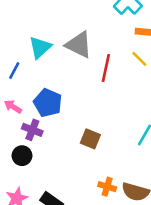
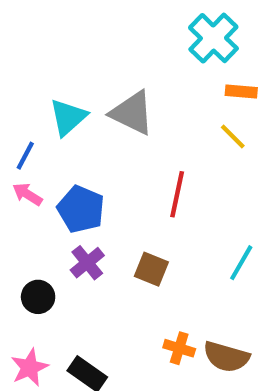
red line: (106, 68) -> (177, 194), moved
pink arrow: (13, 107) -> (27, 194), moved
purple cross: (32, 130) -> (87, 263), moved, turned 30

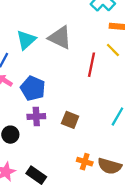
red line: (177, 194) -> (92, 65), moved
purple cross: (87, 263) -> (36, 117), turned 36

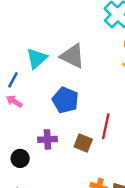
red line: (92, 65) -> (106, 126), moved
blue pentagon: (33, 88) -> (65, 100), moved

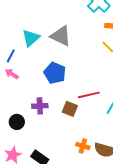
red line: (106, 126) -> (89, 95), turned 65

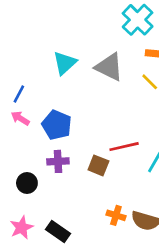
gray triangle: (61, 36) -> (109, 67), moved
cyan triangle: (31, 38) -> (65, 63), moved
blue pentagon: (55, 73) -> (57, 125), moved

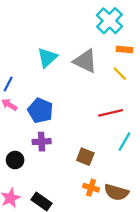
red line: (124, 147) -> (111, 113), moved
brown square: (98, 165) -> (85, 157), moved

